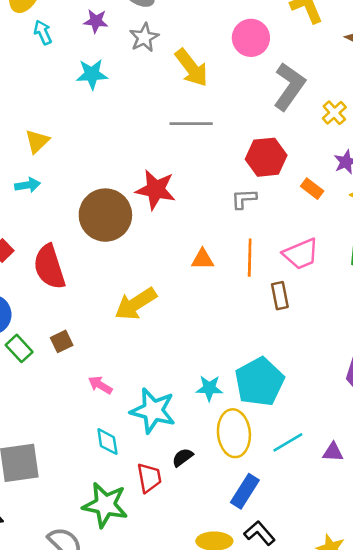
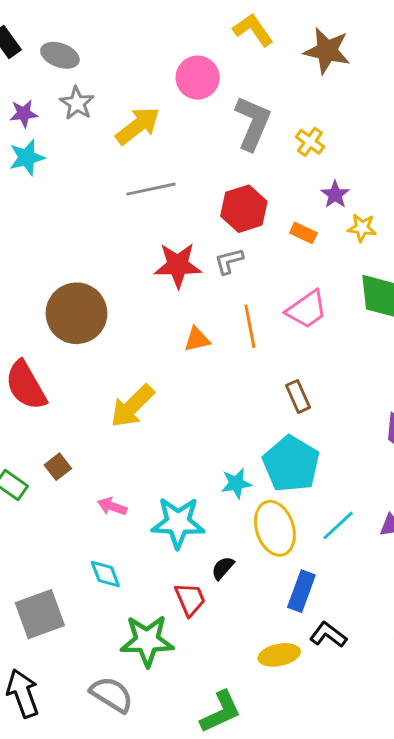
purple star: (96, 21) -> (24, 114), moved
yellow arrow: (191, 68) -> (138, 126), turned -78
red star: (156, 190) -> (178, 265), moved
brown rectangle: (280, 296) -> (298, 396), moved
cyan diamond: (107, 442) -> (105, 574), moved

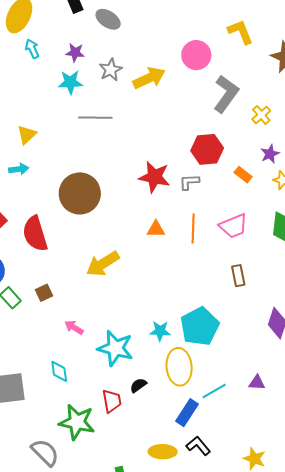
gray star: (77, 103) -> (111, 70), moved
gray line: (151, 189) -> (95, 118), moved
brown rectangle: (298, 396) -> (238, 276), moved
cyan line: (338, 525) -> (214, 391), moved

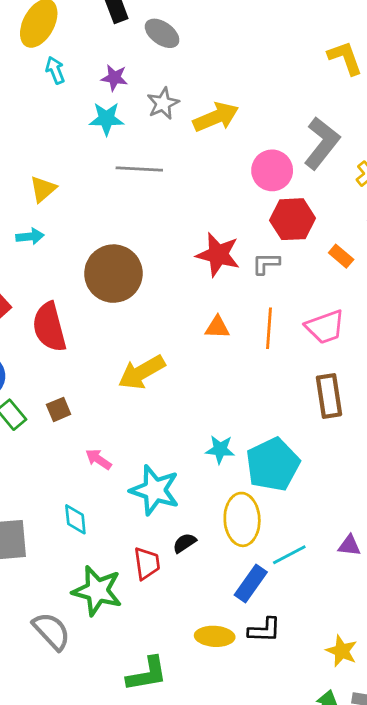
pink circle: (196, 55) -> (272, 170), moved
brown rectangle: (238, 276) -> (329, 396), size x1.4
cyan star: (160, 331) -> (220, 449), moved
black L-shape: (198, 446) -> (264, 630), turned 130

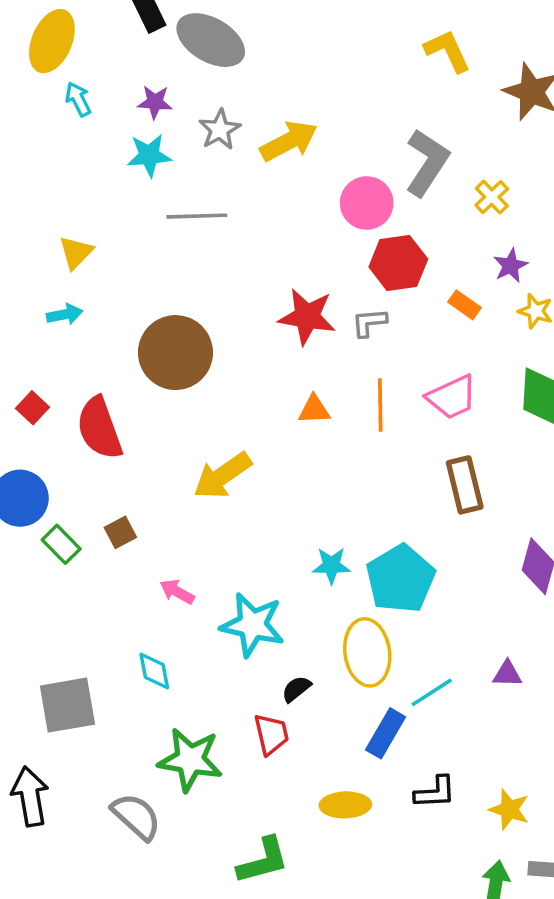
gray ellipse: (162, 33) -> (211, 40), size x1.5
red trapezoid: (147, 563) -> (271, 734), moved
black L-shape: (264, 630) -> (435, 792), moved

